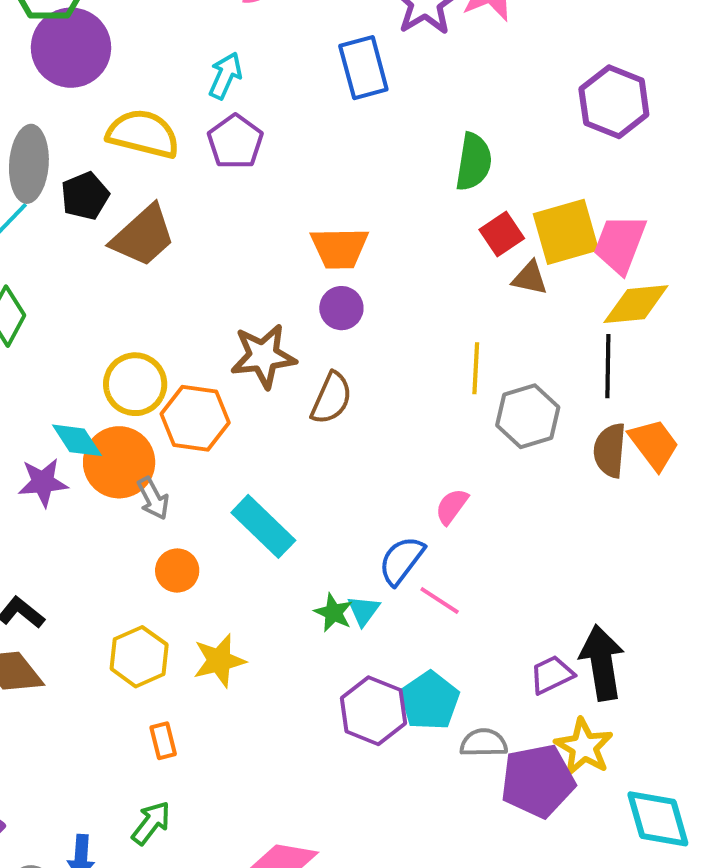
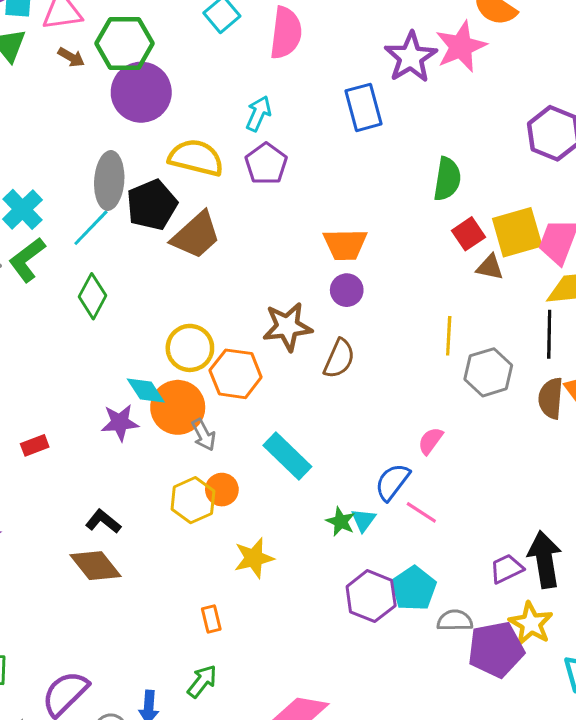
black pentagon: (85, 196) -> (152, 205), size x1.4
yellow hexagon: (139, 657) -> (193, 500), moved

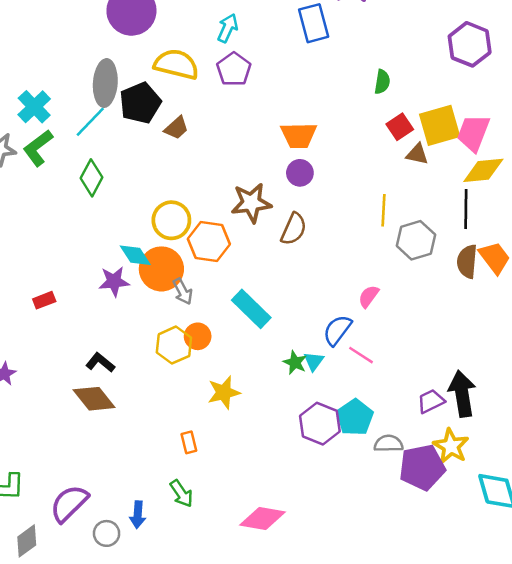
green semicircle: (447, 179) -> (382, 82), size x0.7
brown trapezoid: (196, 235) -> (176, 128), size x0.6
green arrow: (202, 681) -> (181, 494), turned 108

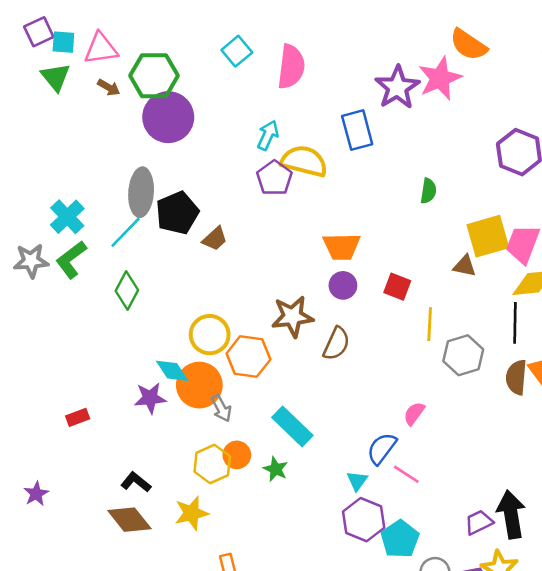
yellow semicircle: (176, 64) -> (304, 161), moved
red square: (400, 127) -> (397, 287), moved, turned -35
green star: (295, 363) -> (276, 469), moved
yellow star: (224, 392) -> (192, 513), moved
purple hexagon: (320, 424) -> (364, 520), moved

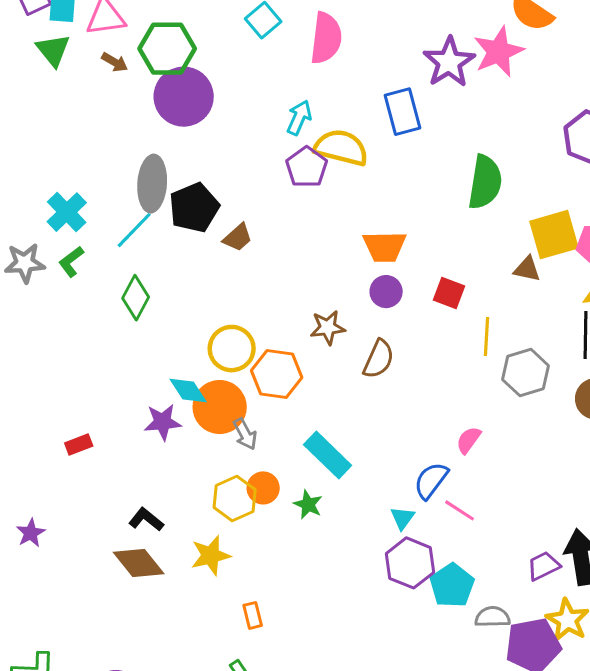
green semicircle: (428, 191) -> (485, 182), size x1.8
green L-shape: (71, 260) -> (71, 262), size x0.7
brown star: (292, 316) -> (328, 328), size x0.7

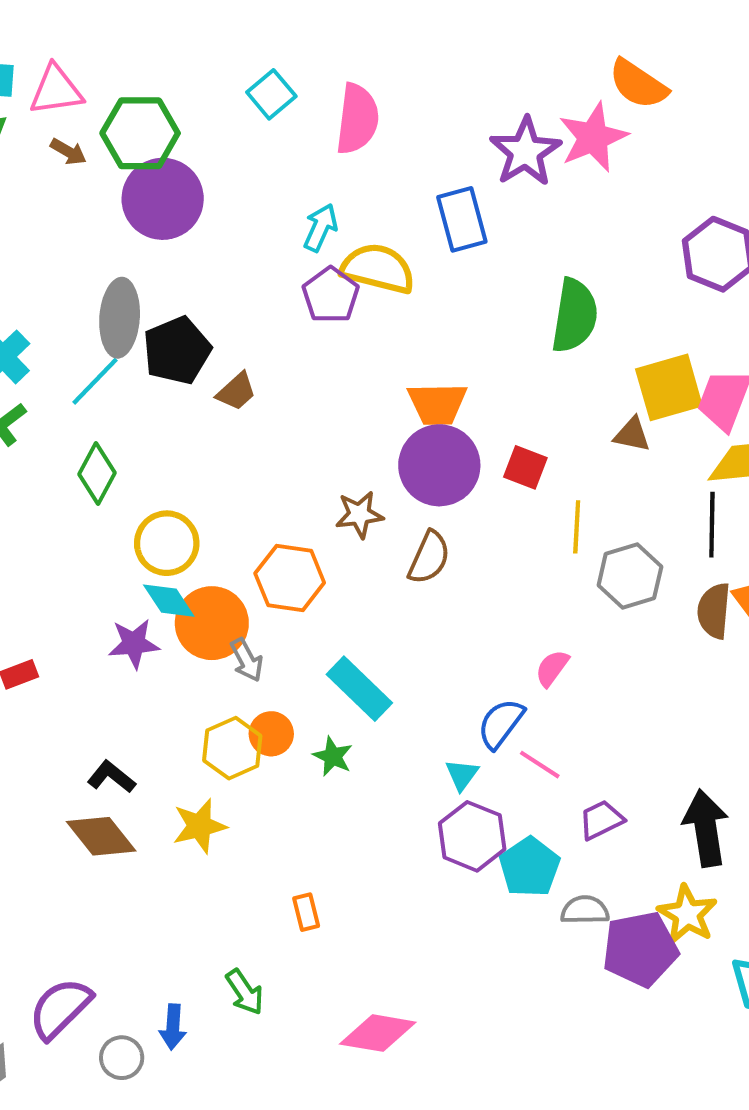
purple circle: (386, 292) -> (439, 465), size x1.8
yellow circle: (232, 349) -> (167, 543), moved
purple trapezoid: (543, 566) -> (601, 820), moved
orange rectangle: (253, 615) -> (306, 912), moved

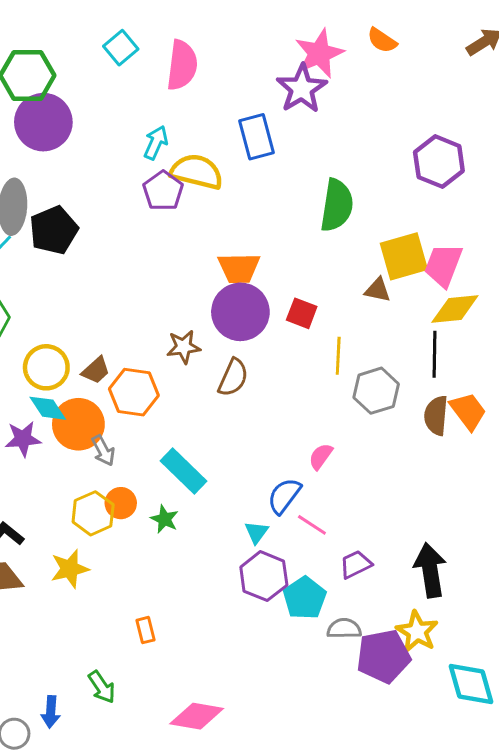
orange semicircle: (638, 84) -> (382, 40), size x0.7
pink star: (593, 137) -> (319, 54), moved
brown trapezoid: (236, 391) -> (96, 370), moved

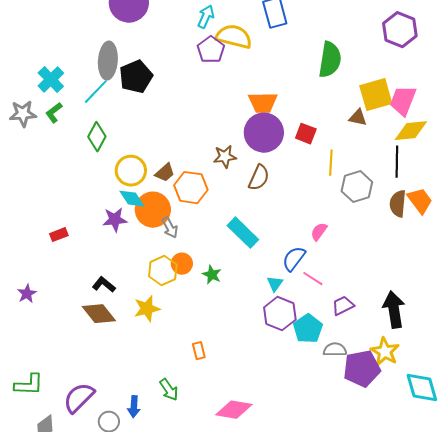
cyan rectangle: (183, 471) -> (243, 233), moved

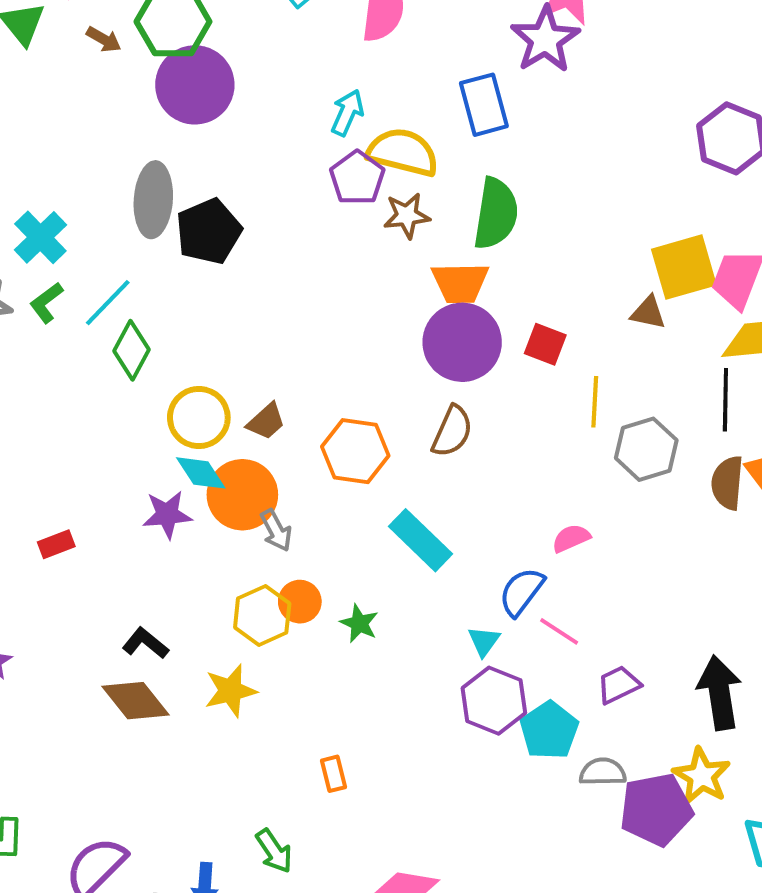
green semicircle: (330, 60) -> (496, 214), moved
cyan line: (96, 92) -> (108, 303), moved
brown star: (225, 157) -> (407, 216), moved
orange hexagon: (191, 188) -> (355, 451), moved
pink semicircle: (319, 232) -> (571, 538), turned 30

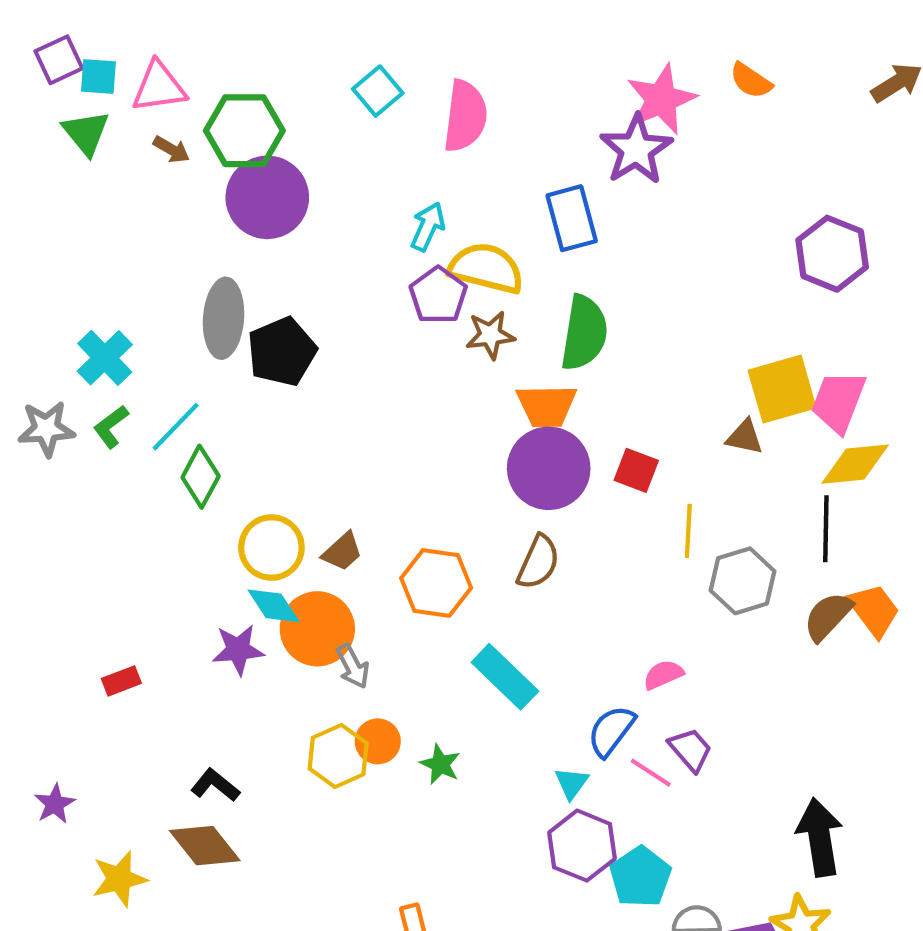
brown semicircle: (727, 483) -> (828, 616), turned 38
purple trapezoid: (619, 685) -> (690, 750), moved, turned 75
yellow star: (231, 691) -> (119, 879), moved

